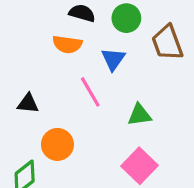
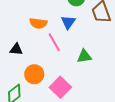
orange semicircle: (67, 44) -> (38, 23), moved
pink square: (139, 166) -> (60, 87), moved

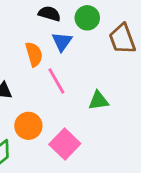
blue triangle: (68, 22) -> (62, 42), moved
orange semicircle: (38, 23) -> (34, 54), turned -114

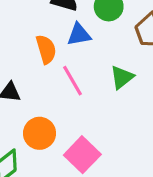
blue triangle: (62, 42) -> (79, 34), turned 45
green triangle: (98, 101) -> (122, 77), moved, turned -30

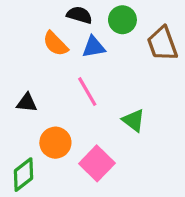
orange semicircle: (46, 49) -> (55, 44), moved, turned 152
green triangle: (122, 77) -> (134, 120), moved, turned -45

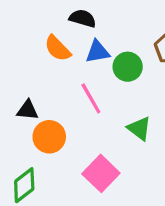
green circle: (122, 20) -> (128, 67), moved
orange circle: (55, 143) -> (49, 137), moved

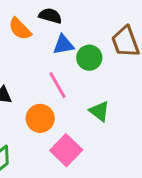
orange semicircle: (58, 48) -> (20, 29), moved
orange circle: (49, 137) -> (40, 118), moved

